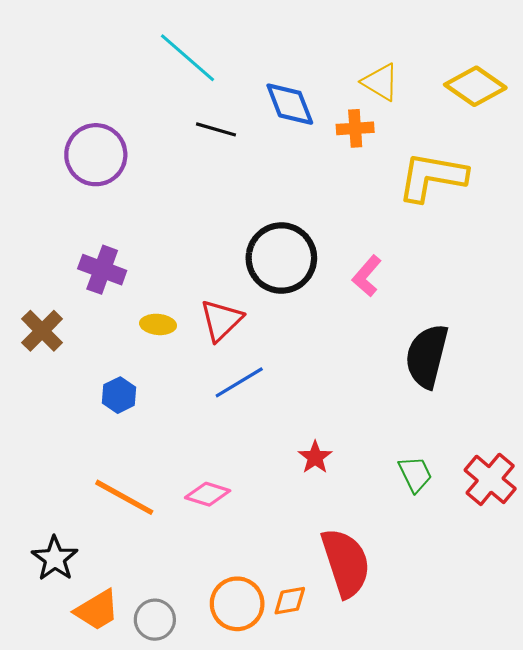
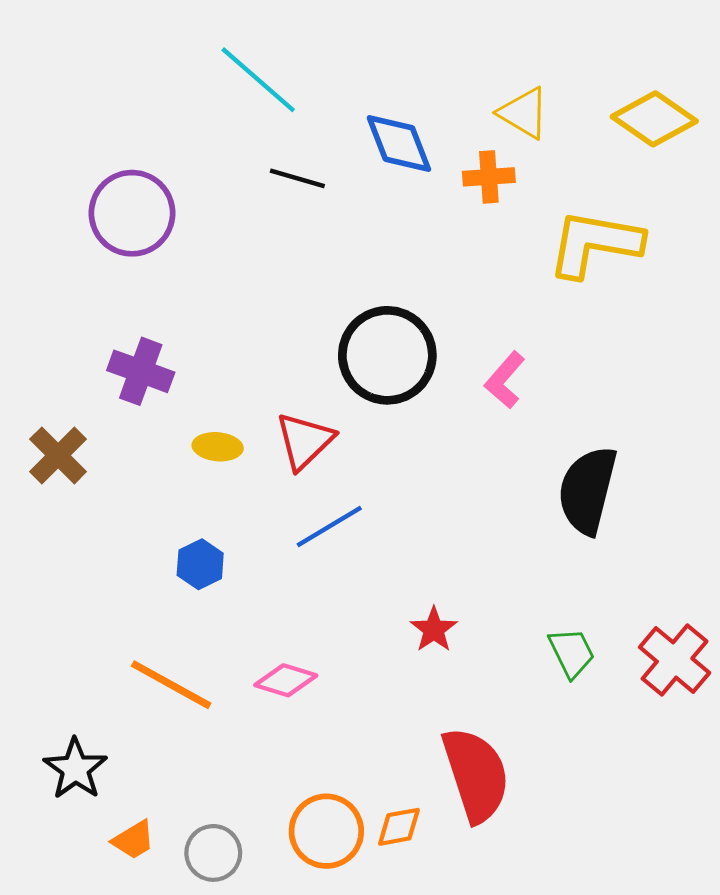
blue hexagon: (119, 395) -> (200, 564), moved
orange trapezoid: (97, 610) -> (133, 840), size x0.7

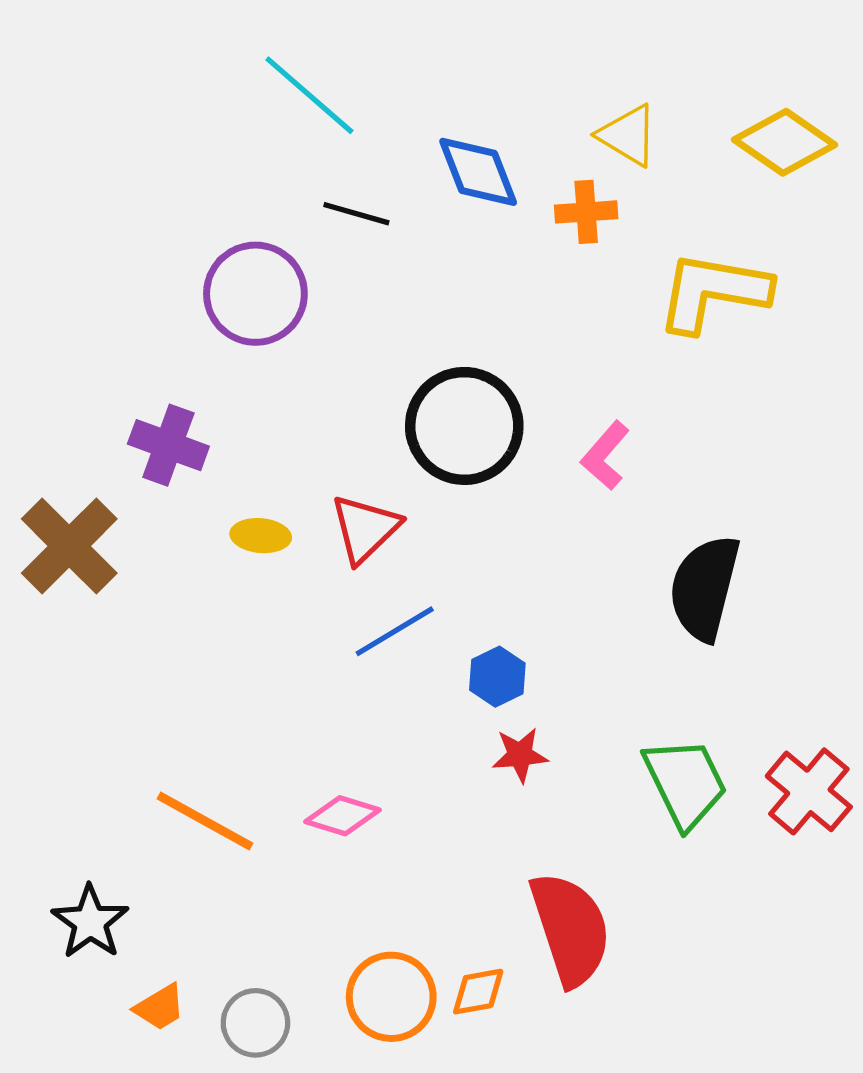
purple circle: (132, 213) -> (255, 294), moved
brown cross: (58, 455) -> (69, 546), size x1.4
blue hexagon: (200, 564) -> (497, 677), moved
red star: (434, 630) -> (520, 755), turned 30
green trapezoid: (572, 653) -> (685, 783), size x1.5

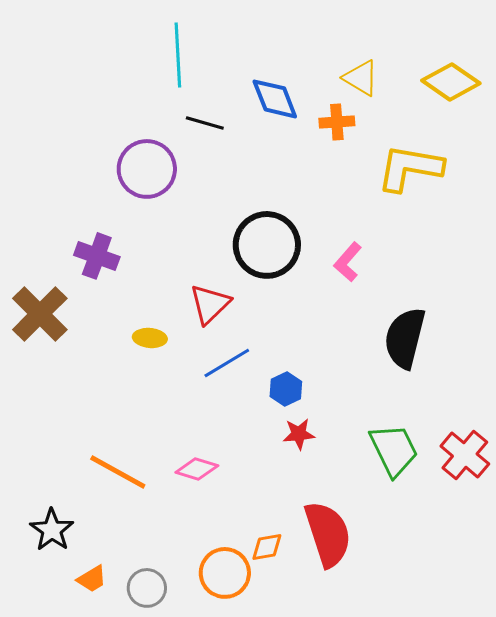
cyan line: (309, 95) -> (178, 55), turned 46
yellow ellipse: (261, 536) -> (150, 338), moved
orange diamond: (478, 992) -> (267, 547), moved

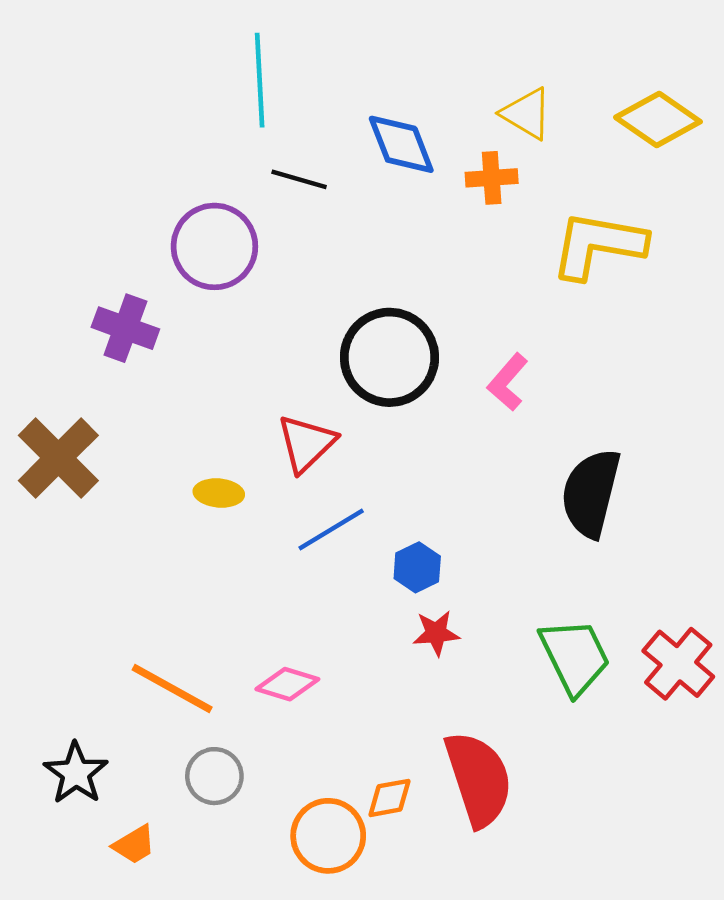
purple cross: (97, 256) -> (125, 328), moved
gray circle: (147, 588) -> (214, 776), moved

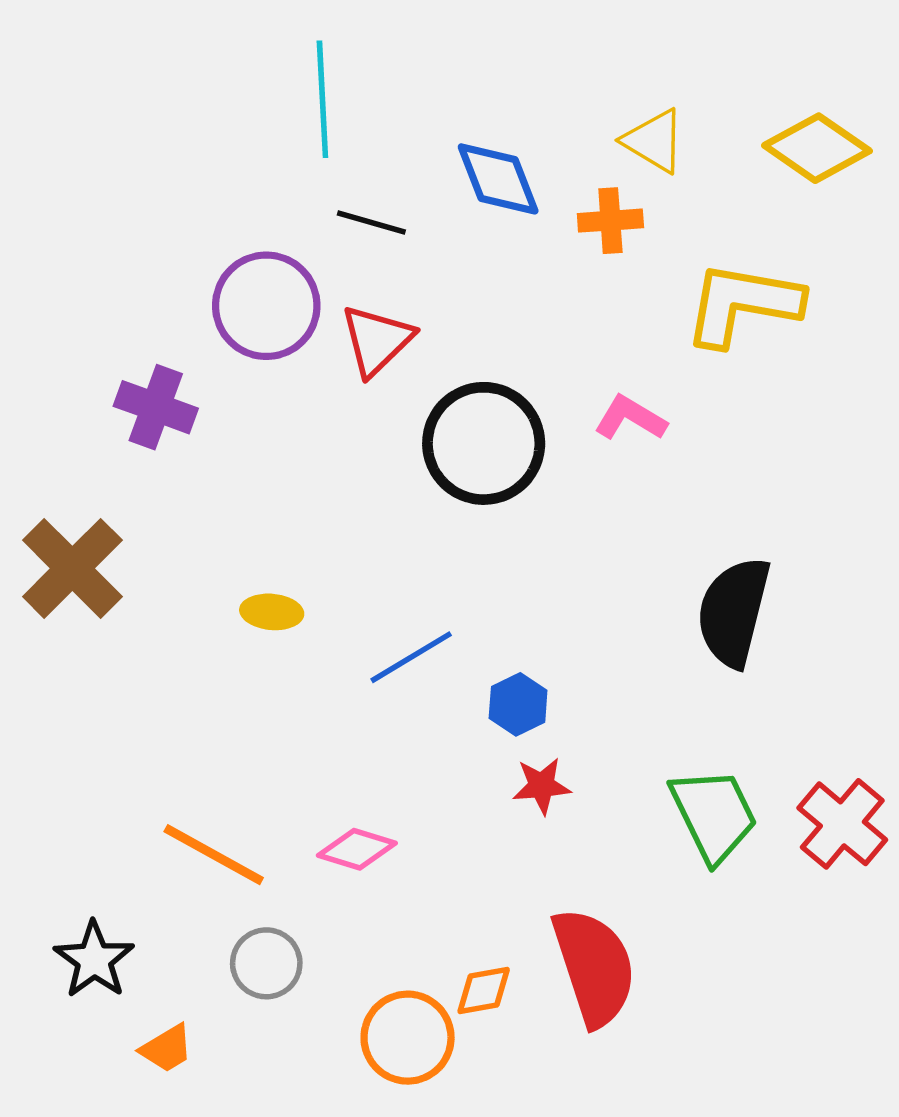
pink L-shape: (508, 382) -> (630, 418), moved, turned 80
red triangle: (306, 443) -> (377, 340), moved

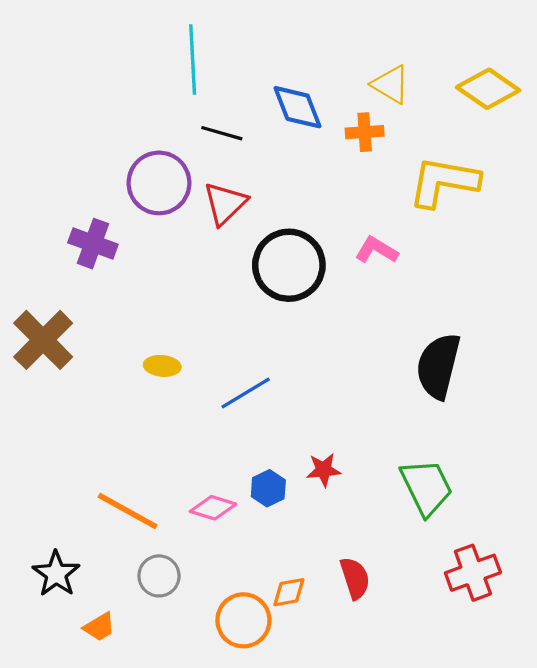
blue hexagon: (518, 704) -> (268, 488), moved
red cross: (842, 824) -> (473, 573), moved, turned 30
red semicircle: (594, 967) -> (355, 578), size x0.6

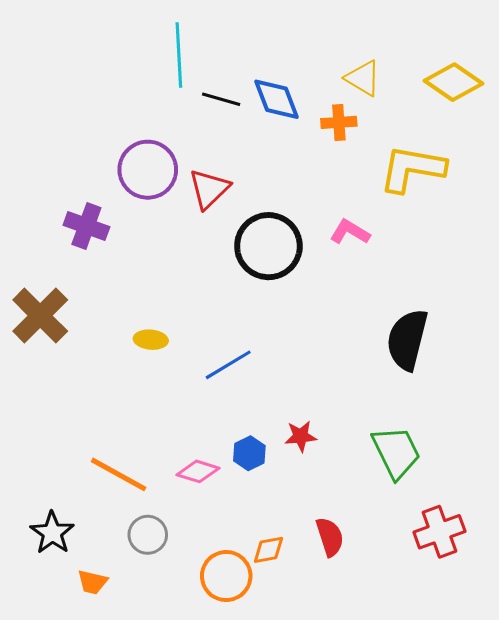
black line: (222, 133) -> (221, 99), moved
orange trapezoid: (99, 627) -> (92, 582), turned 44

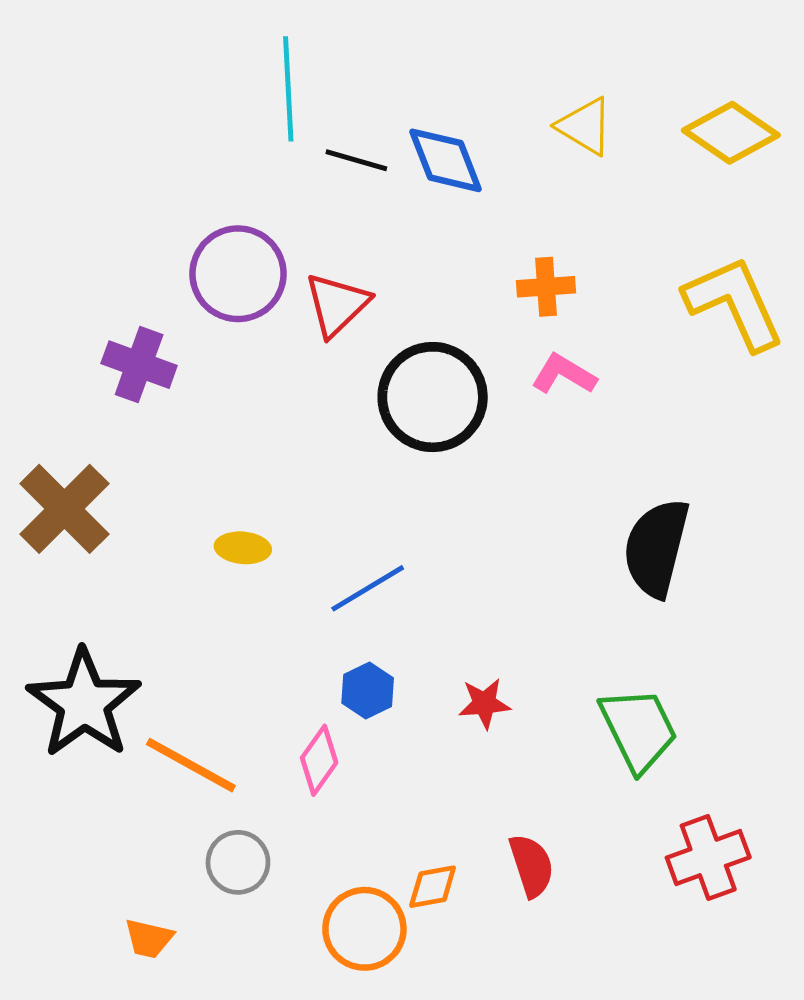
orange cross: (339, 122) -> (546, 287), moved
yellow L-shape: (412, 169) -> (734, 303), moved, turned 56
blue hexagon: (249, 453) -> (368, 690), moved
pink diamond: (198, 471) -> (319, 760), turned -72
black star: (52, 533) -> (84, 703), moved, size x1.6

